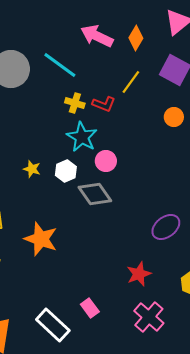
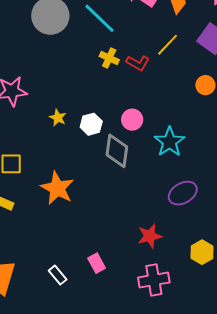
cyan star: (82, 137) -> (170, 142), moved
gray diamond: (95, 194) -> (117, 151), turned 36
pink cross: (149, 317) -> (154, 280), turned 32
white rectangle: (53, 325) -> (58, 275), size x0.6

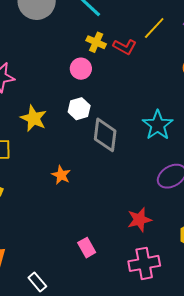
yellow star: (58, 118) -> (34, 118), moved, size x1.5
pink circle: (132, 120) -> (81, 69), moved
orange star: (57, 188) -> (61, 175), moved, size x0.6
white rectangle: (58, 275) -> (37, 282), moved

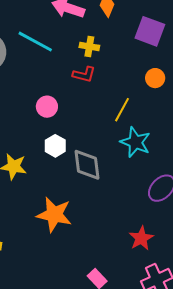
yellow line: (154, 28) -> (122, 110), moved
yellow cross: (96, 42) -> (89, 46), moved
orange star: (61, 175) -> (54, 215), size x1.8

